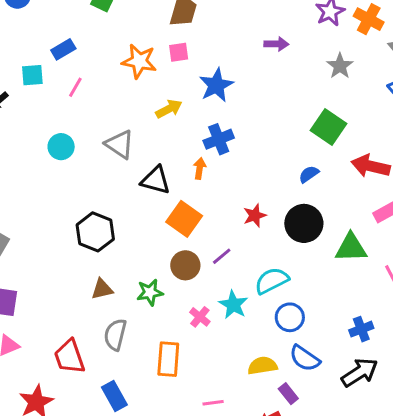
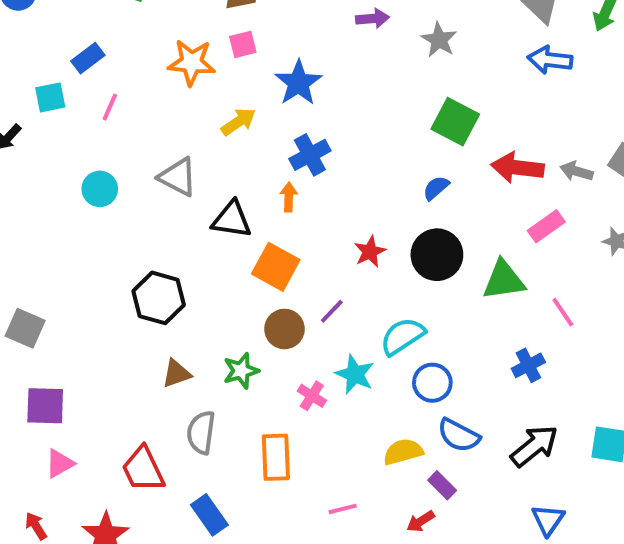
gray star: (340, 66) -> (439, 40), moved
blue cross: (361, 329) -> (528, 365), moved

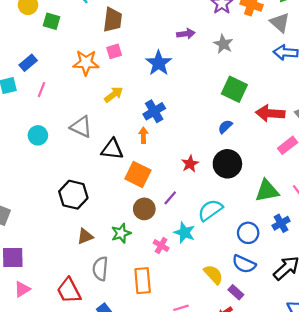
blue star: (298, 83) -> (159, 63), moved
green triangle: (504, 280) -> (267, 191), moved
blue circle: (432, 383) -> (248, 233), moved
yellow semicircle: (403, 452) -> (213, 274), turned 65

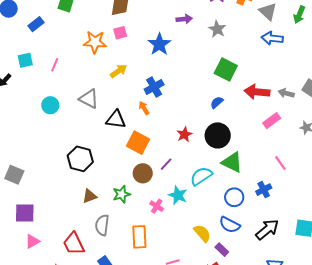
blue rectangle: (28, 63) -> (36, 24), moved
orange arrow: (143, 135) -> (144, 108), turned -32
green triangle: (267, 191) -> (232, 162), moved, turned 35

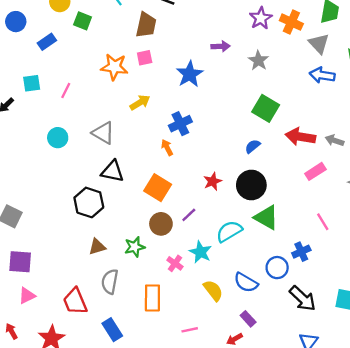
black triangle: (116, 119) -> (113, 171), moved
blue circle: (234, 197) -> (277, 268), moved
blue semicircle: (230, 225) -> (246, 282), moved
black arrow: (267, 229) -> (303, 298), turned 80
yellow semicircle: (202, 233) -> (213, 290), moved

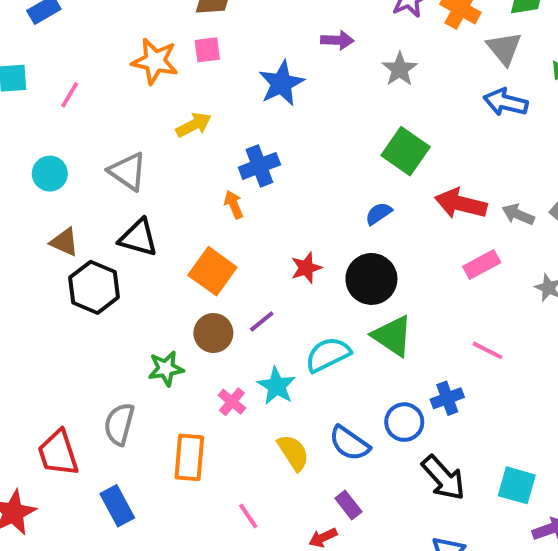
pink line: (323, 222) -> (487, 350), turned -36
brown triangle: (97, 247) -> (64, 242), moved, turned 36
pink line: (190, 330) -> (248, 516), turned 63

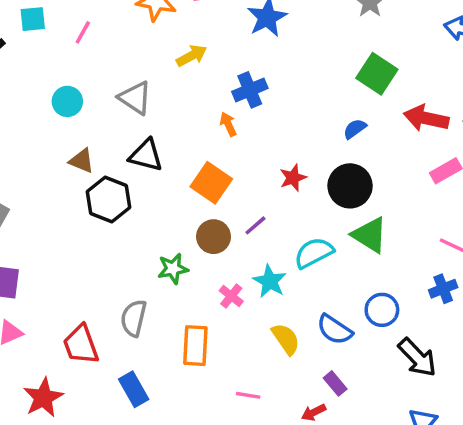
blue cross: (447, 398) -> (443, 289), moved
pink line: (248, 516) -> (248, 395), turned -45

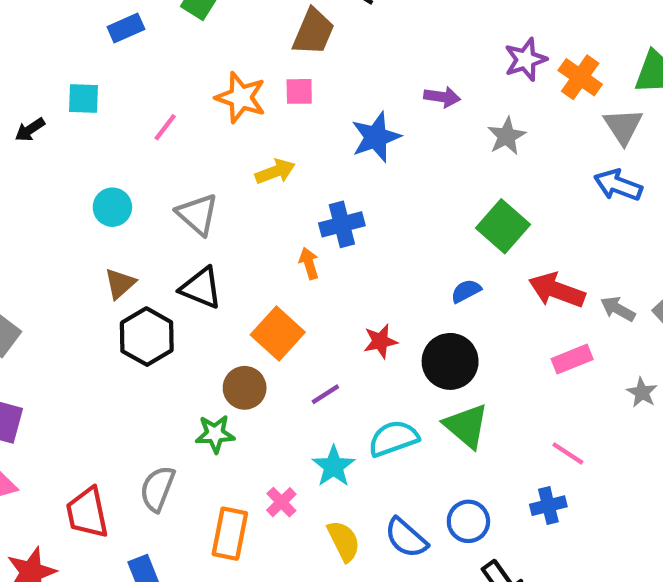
pink line: (83, 32) -> (165, 127), moved
brown triangle: (82, 161) -> (120, 284), turned 48
brown circle: (214, 237) -> (245, 388), moved
pink cross: (231, 296) -> (281, 502), moved

